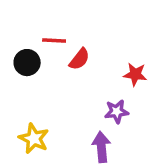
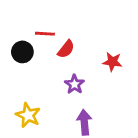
purple star: (117, 112) -> (74, 84), moved, turned -30

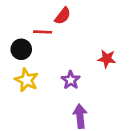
red semicircle: (66, 49) -> (63, 16), moved
yellow star: (28, 115) -> (27, 80), moved

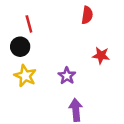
red semicircle: (63, 16) -> (87, 15), moved, turned -30
red line: (43, 32) -> (29, 24), moved, turned 72

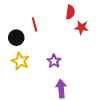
red line: (29, 24) -> (35, 24), moved
red star: (101, 56) -> (81, 27), moved

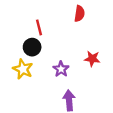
red star: (81, 27) -> (92, 59), moved
black circle: (16, 38) -> (32, 47), moved

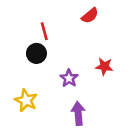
red semicircle: (79, 14) -> (90, 16), turned 42
yellow star: (23, 69) -> (26, 100), moved

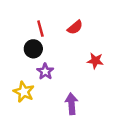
red semicircle: (90, 16) -> (75, 27), moved
purple star: (69, 78) -> (45, 71), moved

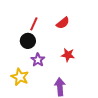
red line: (40, 29) -> (34, 24), turned 40
red star: (95, 61) -> (68, 55), moved

